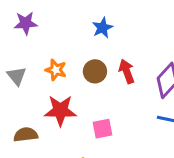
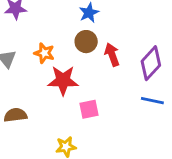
brown circle: (95, 71) -> (86, 42), moved
red star: (60, 111) -> (63, 80), moved

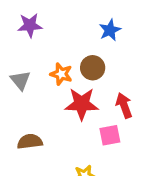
brown circle: (86, 42) -> (93, 68), moved
red arrow: (112, 55) -> (124, 105), moved

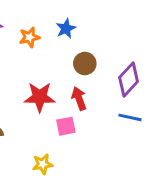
brown circle: (93, 68) -> (85, 63), moved
orange star: (61, 74) -> (29, 37), moved, turned -30

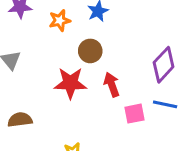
brown circle: (85, 63) -> (90, 51), moved
pink square: (66, 126) -> (135, 114), moved

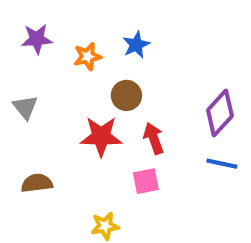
pink square: (135, 114) -> (146, 181), moved

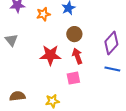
brown circle: (126, 95) -> (74, 34), moved
brown semicircle: (37, 183) -> (17, 96), moved

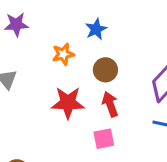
orange star: (43, 14) -> (63, 54), moved

